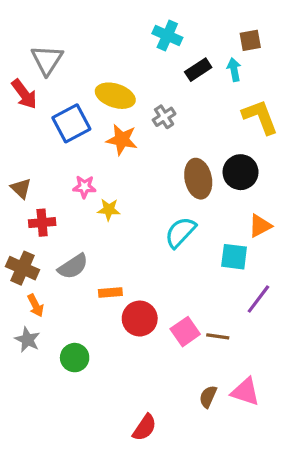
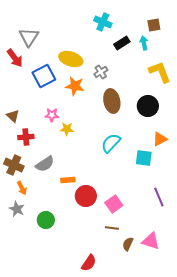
brown ellipse: (198, 179) -> (112, 101), moved
purple line: (258, 299) -> (159, 197), moved, turned -60
brown line: (218, 336) -> (112, 228), moved

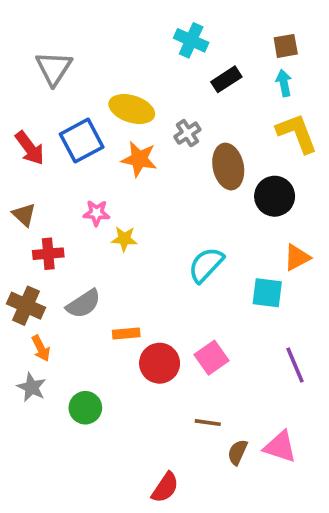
cyan arrow: (144, 43) -> (284, 83), moved
red arrow: (15, 58) -> (30, 148), moved
brown ellipse: (112, 101) -> (228, 167), moved
pink square: (114, 204) -> (212, 358), moved

